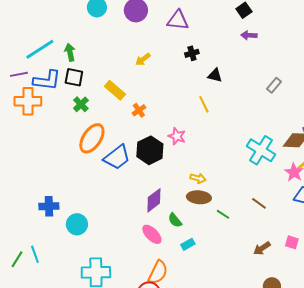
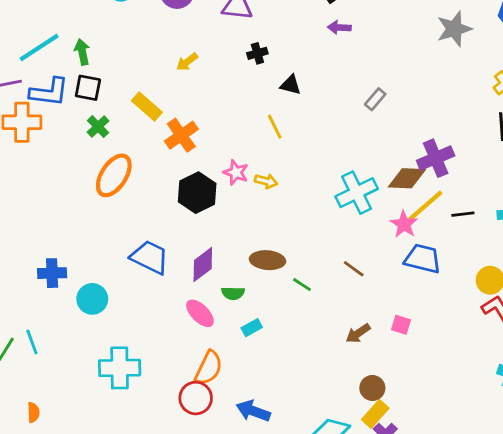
orange cross: (139, 110) -> (181, 135), size x1.6
cyan cross: (261, 150) -> (357, 193), turned 32
blue trapezoid: (117, 157) -> (150, 257), moved, turned -116
yellow arrow: (198, 178) -> (266, 181), moved
green semicircle: (175, 220) -> (233, 293), turned -49

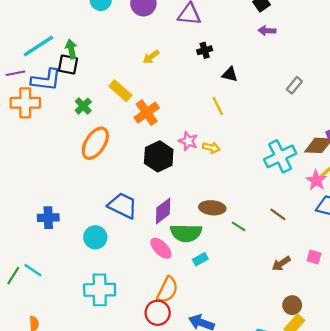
black square: (88, 88) -> (68, 65), moved
green semicircle: (233, 293) -> (186, 233), size x1.8
cyan circle: (92, 299) -> (95, 237), moved
cyan line: (32, 342) -> (33, 270), turned -36

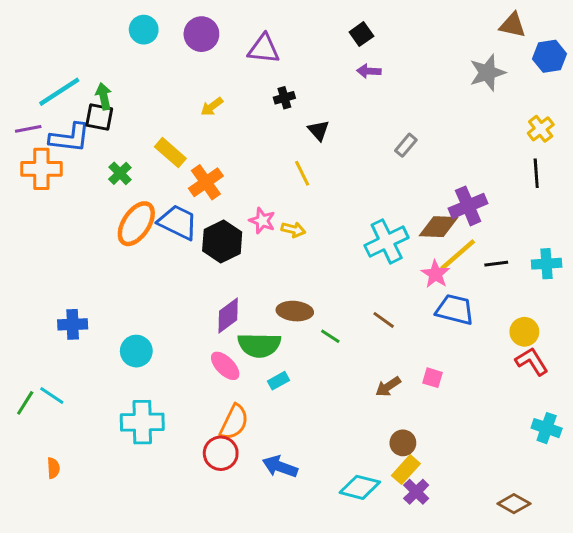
black triangle: (230, 74) -> (318, 130), turned 35
blue trapezoid: (123, 206) -> (178, 222), moved

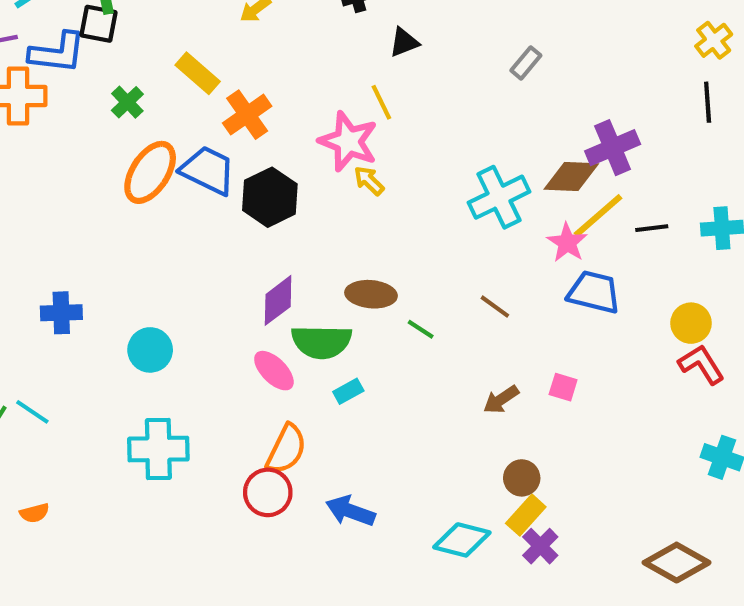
black triangle: (318, 130) -> (404, 42), turned 50
pink star: (262, 221) -> (348, 141), moved, size x1.6
yellow arrow: (293, 230) -> (369, 181), turned -150
orange semicircle: (53, 468) -> (34, 513), turned 78
brown diamond: (514, 504) -> (677, 563), size x1.4

